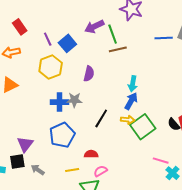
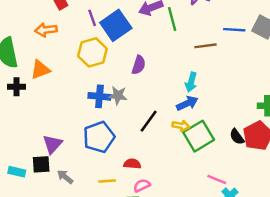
blue square: (67, 43) -> (116, 25), size x1.4
brown line: (118, 49) -> (205, 46), moved
blue arrow: (131, 101) -> (187, 103), turned 30

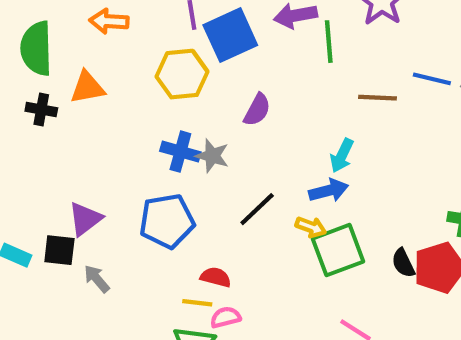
yellow line: (107, 181) -> (197, 303), moved

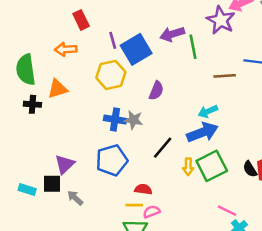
cyan arrow: (342, 156) -> (208, 111), turned 48
blue arrow: (329, 191) -> (202, 132), size x1.4
yellow arrow: (311, 227) -> (188, 167), moved, turned 77

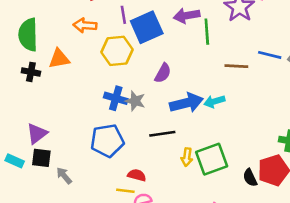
orange arrow: (66, 49) -> (85, 25), moved
blue arrow: (202, 132) -> (186, 103), moved
black line: (163, 148) -> (162, 134), turned 35
purple triangle: (65, 164) -> (37, 134), moved
black semicircle: (250, 169) -> (250, 178), moved

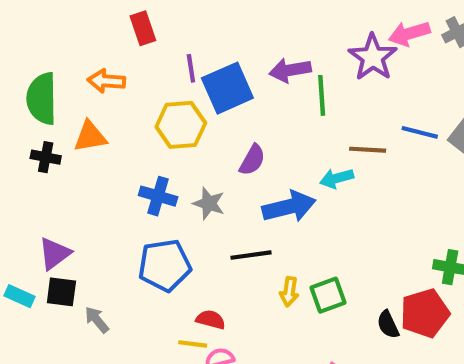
orange arrow: (85, 25) -> (106, 81), moved
blue cross: (116, 98) -> (158, 196), moved
cyan arrow: (214, 101) -> (337, 178), moved
green square: (212, 159) -> (328, 295), size x0.7

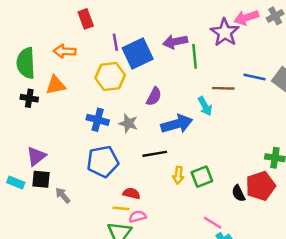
cyan arrow: (337, 178) -> (205, 106), turned -102

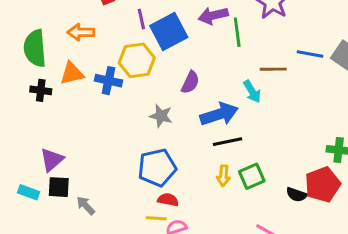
blue cross: (98, 120) -> (108, 81), moved
black line: (155, 154) -> (228, 142), moved
blue pentagon: (103, 161) -> (157, 168), moved
black semicircle: (238, 193) -> (297, 195), turned -42

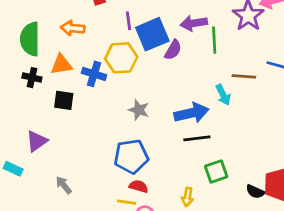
purple semicircle: (190, 82) -> (173, 50), moved
yellow arrow: (223, 176) -> (187, 197), moved
black square: (59, 187) -> (64, 100), moved

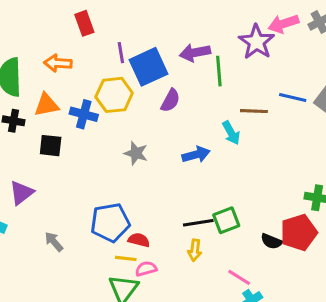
purple semicircle: (173, 50) -> (170, 100), moved
blue arrow: (191, 113) -> (196, 155), size x0.7
black line: (197, 138) -> (198, 223), moved
blue pentagon: (131, 156) -> (110, 223), moved

